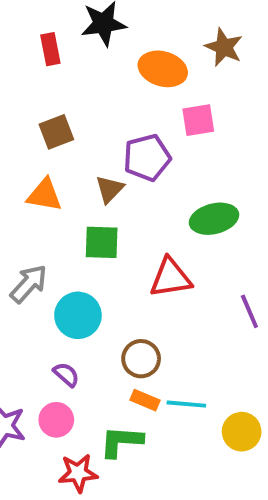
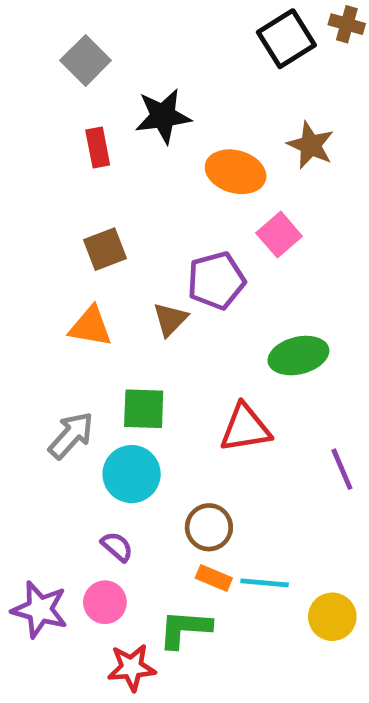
pink square: (198, 120) -> (279, 235), turned -32
green square: (102, 242) -> (144, 409), moved

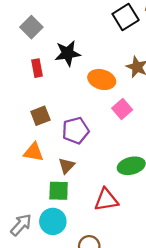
purple pentagon: (216, 281) -> (76, 131), moved
brown triangle: (170, 319) -> (66, 166), moved
gray arrow: (71, 435) -> (21, 225), moved

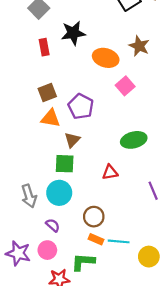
purple pentagon: (76, 131) -> (81, 106), turned -30
orange triangle: (34, 152) -> (51, 118), moved
red triangle: (106, 200) -> (110, 172), size x0.7
gray arrow: (21, 225) -> (29, 196), turned 120

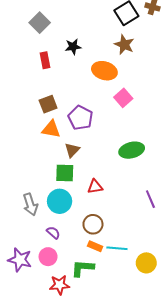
black star: (73, 33) -> (73, 47), size x0.7
brown star: (139, 46) -> (124, 45), moved
red triangle: (110, 172) -> (95, 187), moved

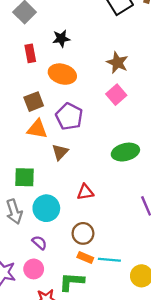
brown star: (124, 45) -> (117, 63), moved
orange ellipse: (104, 71) -> (62, 74), moved
green square: (65, 173) -> (25, 177), moved

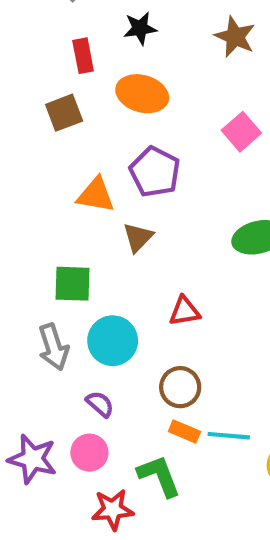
brown star: (117, 63) -> (235, 37), moved
brown square: (34, 102) -> (64, 113), moved
green L-shape: (72, 282) -> (159, 476), turned 65

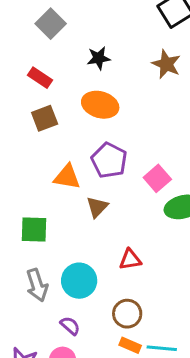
red rectangle: (83, 56) -> (40, 78), moved, turned -45
pink square: (241, 132) -> (157, 178), moved
green square: (73, 284) -> (34, 229), moved

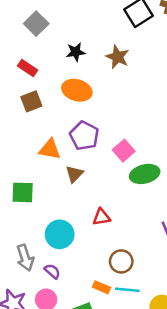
brown star: (166, 64) -> (118, 57), moved
gray arrow: (37, 285) -> (25, 258), moved
brown circle: (127, 314) -> (121, 261), moved

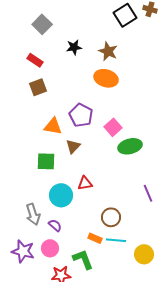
orange ellipse: (77, 90) -> (106, 78), moved
green square: (23, 192) -> (46, 161), moved
red triangle: (101, 217) -> (85, 183), moved

